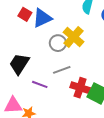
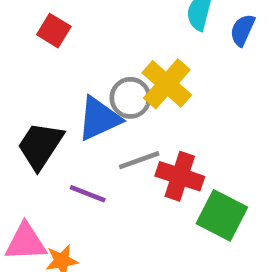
blue triangle: (42, 18) -> (99, 119), moved
red cross: (80, 88) -> (180, 176), moved

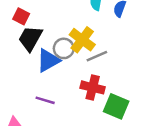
black trapezoid: (40, 146) -> (30, 38), moved
gray line: (139, 160) -> (97, 56), moved

